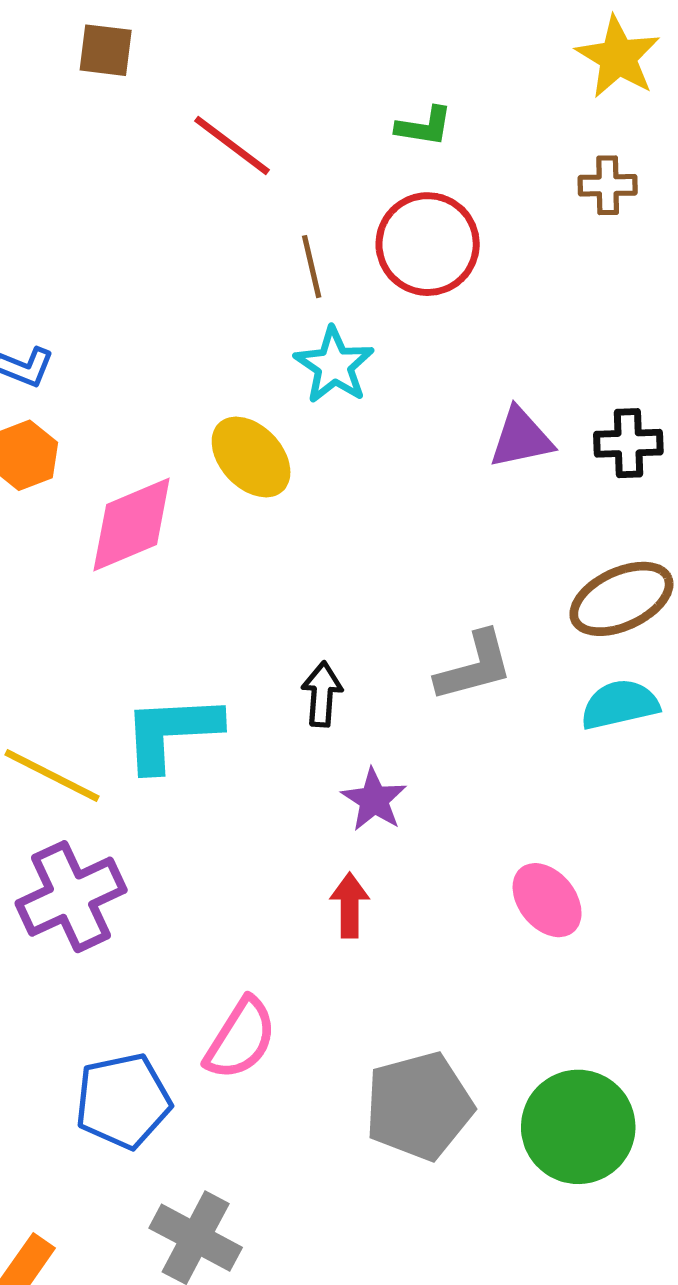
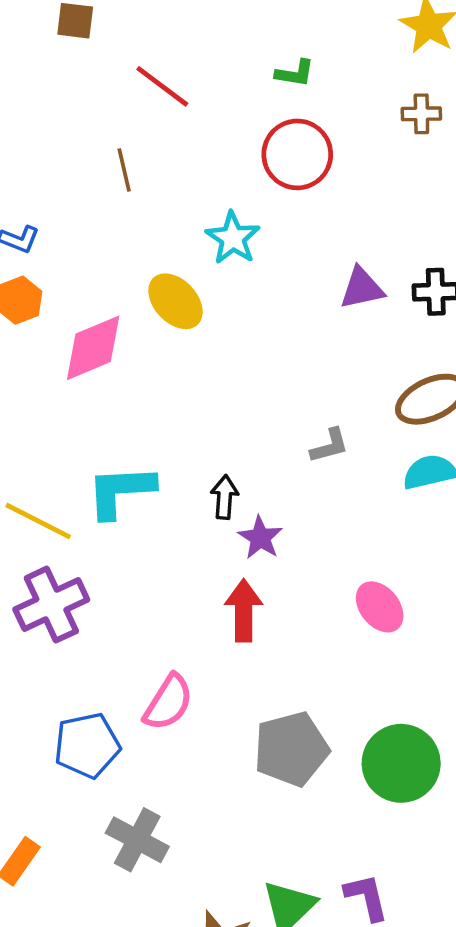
brown line: (312, 267) -> (124, 170), moved
gray L-shape: (474, 666) -> (329, 446), size x0.7
black arrow: (322, 694) -> (224, 497), moved
red arrow: (350, 905) -> (244, 610), size x1.4

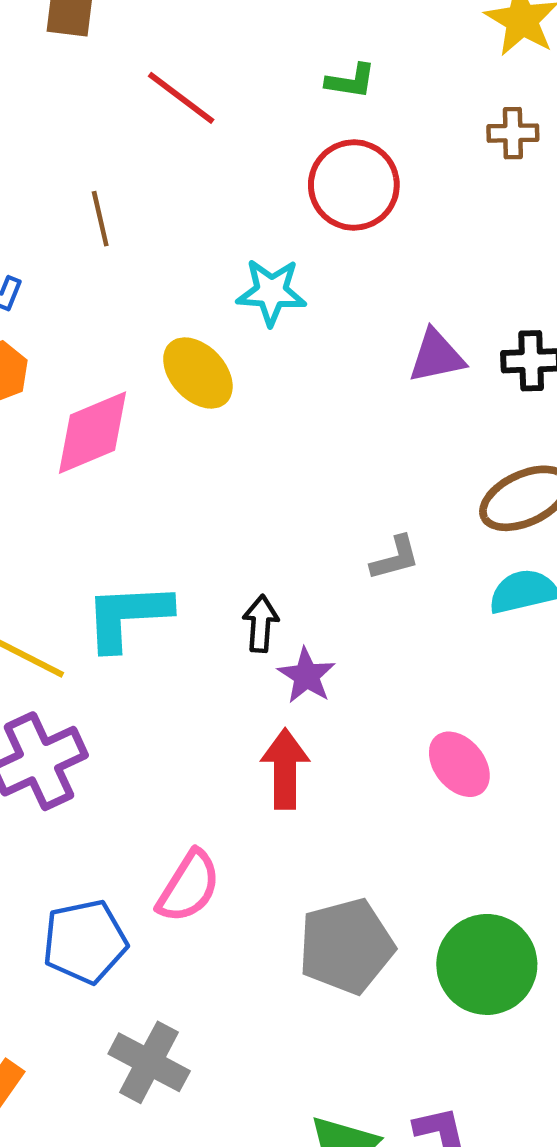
brown line: (124, 170) -> (100, 219), moved
cyan star: (233, 238) -> (271, 292), turned -30

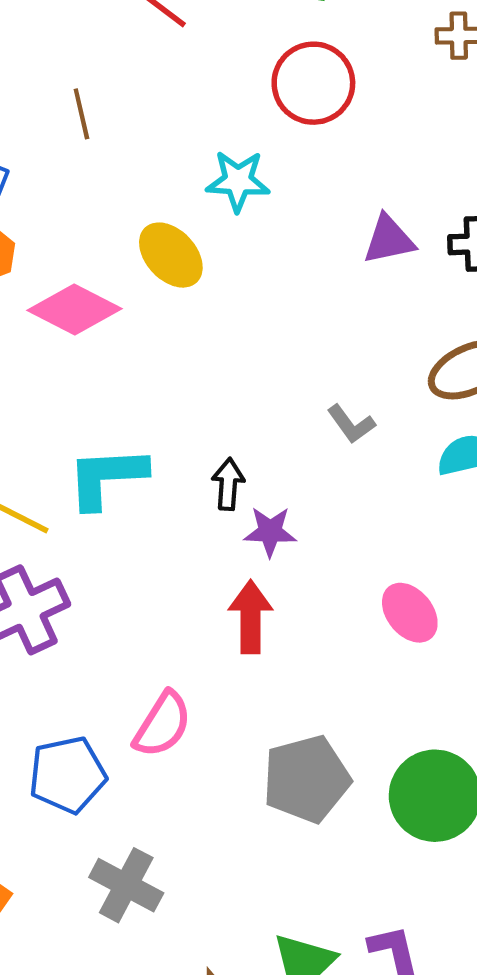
pink diamond: (92, 433) -> (74, 309), turned 50
gray L-shape: (395, 558) -> (351, 424), turned 69
purple star: (306, 676) -> (270, 532), turned -30

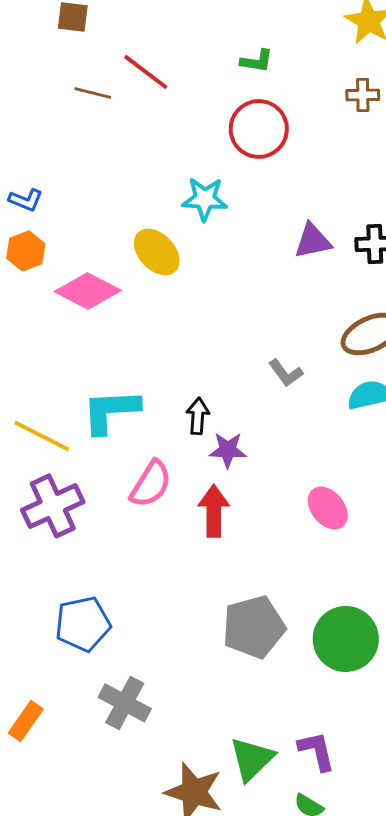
brown line: (81, 114) -> (93, 93), moved, turned -63
pink semicircle: (162, 724) -> (151, 484), moved

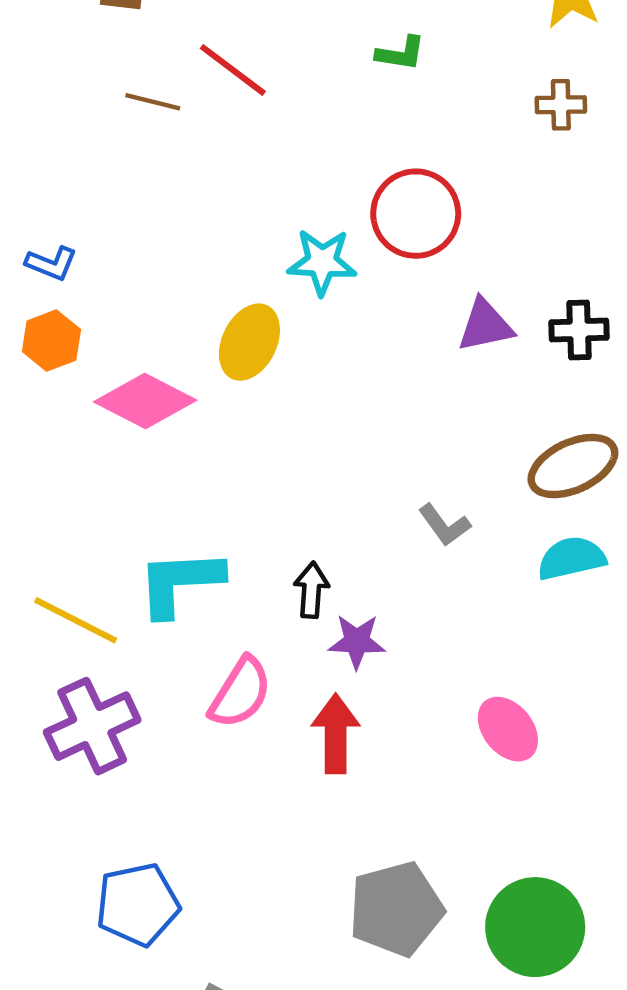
red circle: (259, 129) -> (416, 214), moved
yellow ellipse: (157, 252) -> (249, 342), turned 69

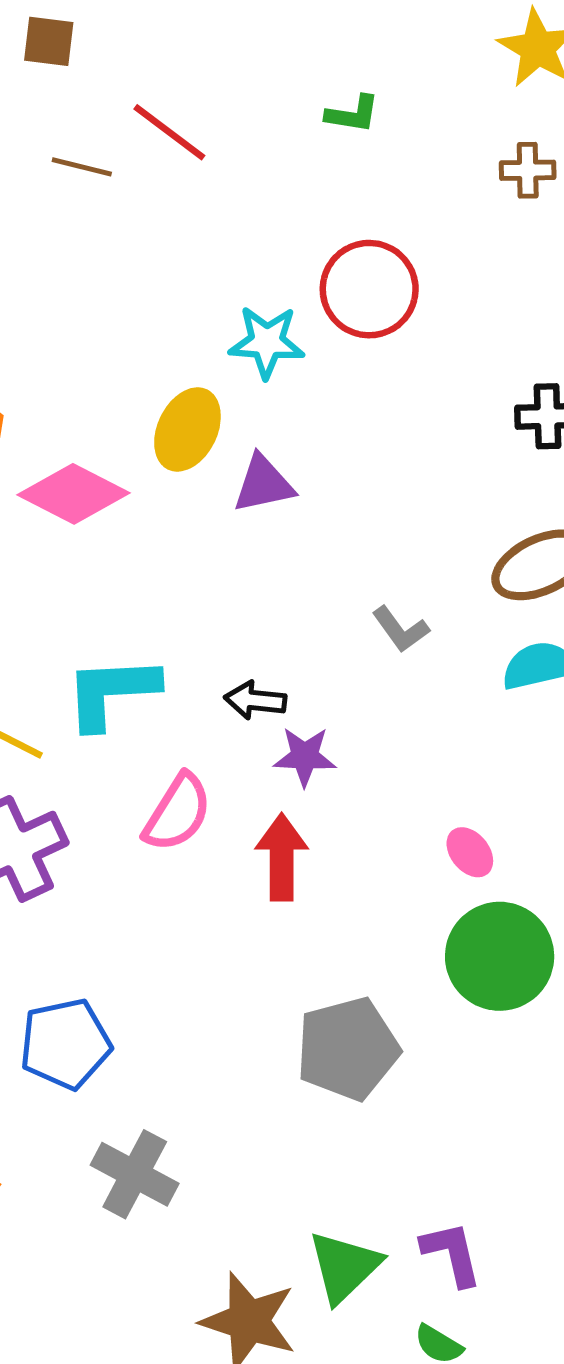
purple triangle: (485, 325) -> (263, 484), moved
black arrow: (311, 590) -> (255, 700), turned -88
pink ellipse: (508, 729) -> (470, 852), size x0.7
green circle: (535, 927) -> (500, 956), moved

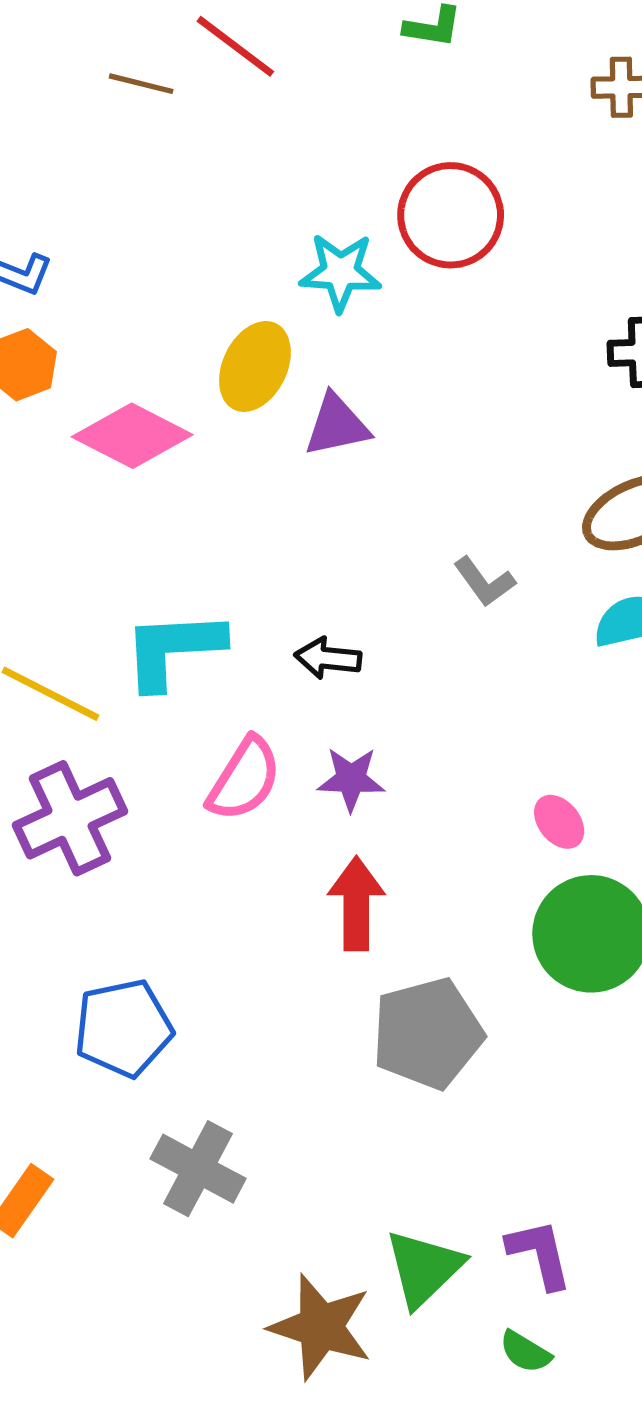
purple star: (305, 756) -> (351, 779), moved
red arrow: (282, 857) -> (356, 904), moved

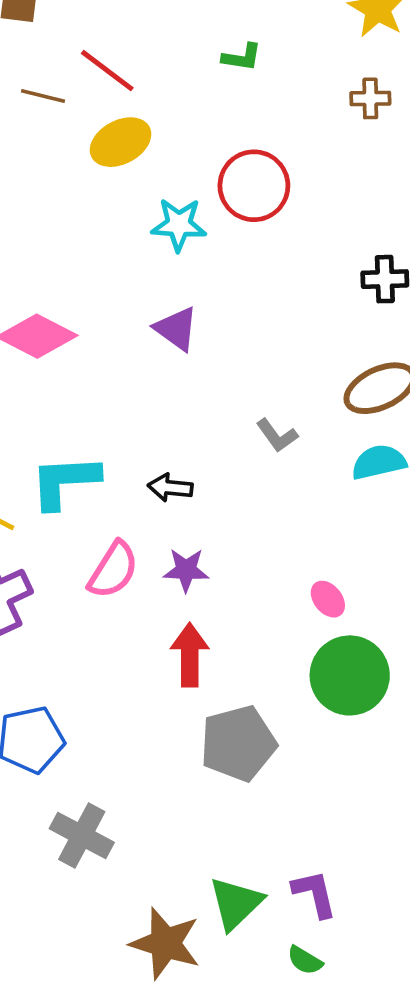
yellow ellipse: (255, 366) -> (121, 142), moved, turned 36
purple triangle: (337, 425) -> (176, 329), turned 48

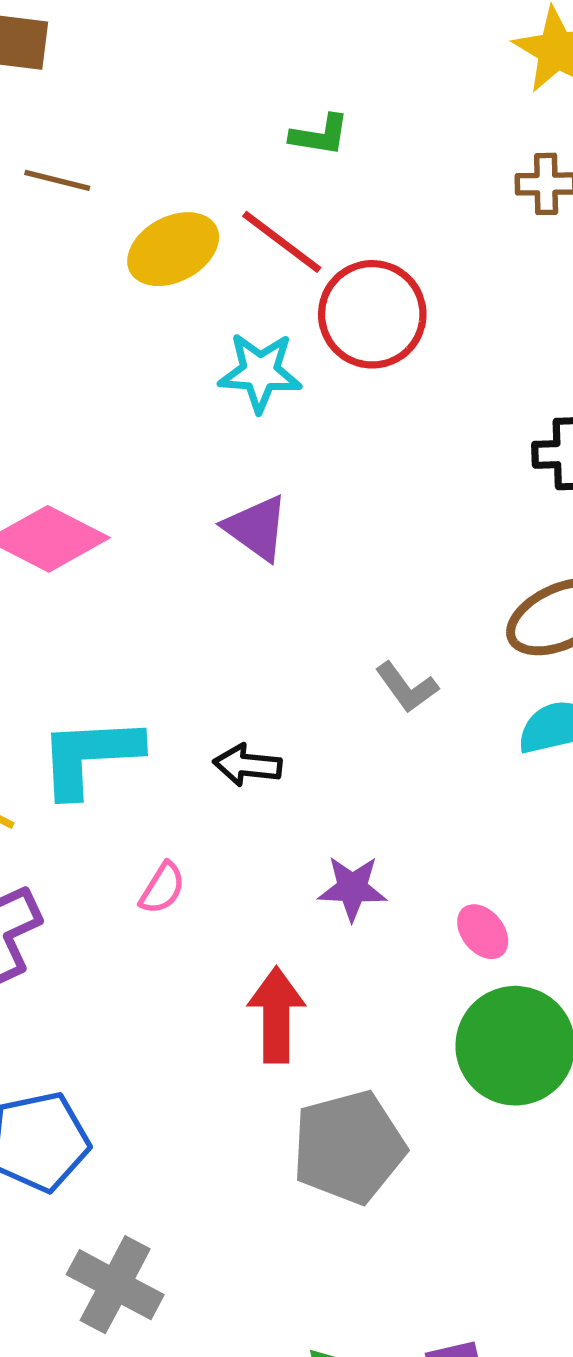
green L-shape: (242, 57) -> (320, 135), moved
red line: (107, 71) -> (282, 242), moved
pink semicircle: (113, 570) -> (162, 888), size x0.6
purple star: (186, 570) -> (352, 888), moved

